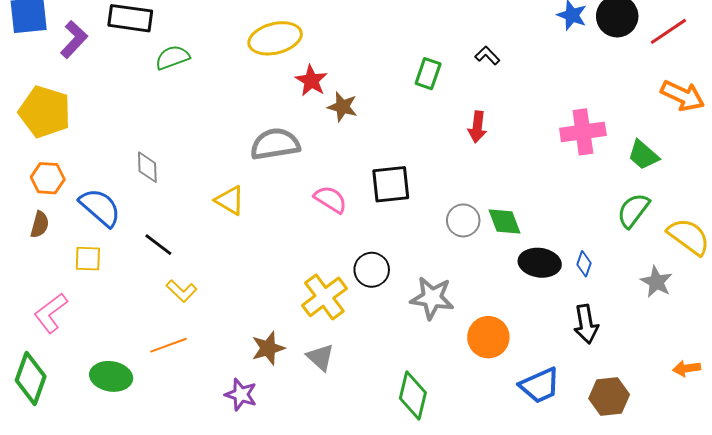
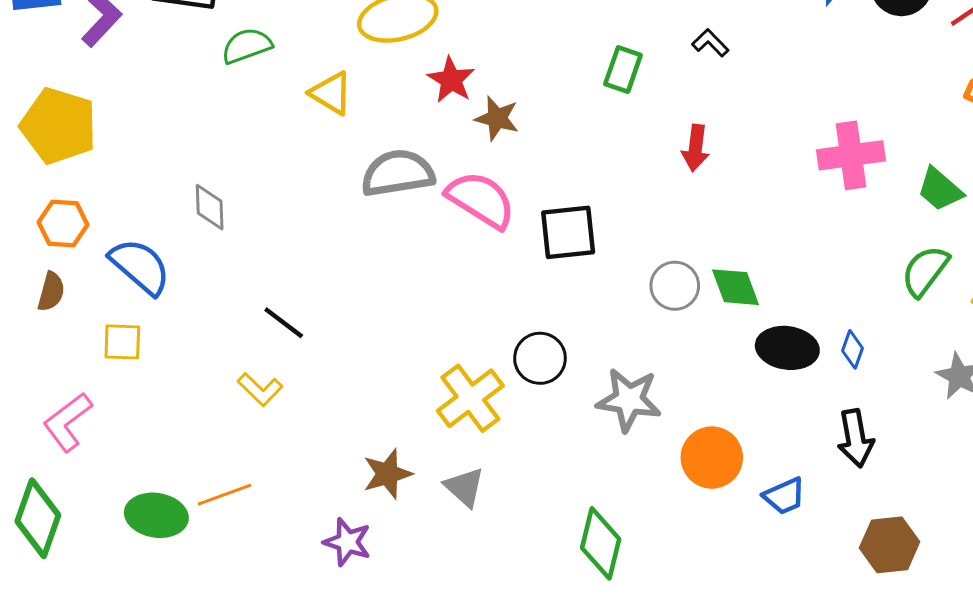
pink semicircle: (330, 199) -> (481, 200), moved, size x1.4
yellow triangle: (230, 200) -> (331, 93), moved
black line: (158, 245) -> (284, 323), moved
orange line: (168, 345) -> (224, 495), moved
blue trapezoid: (540, 385) -> (784, 496), moved, size x0.7

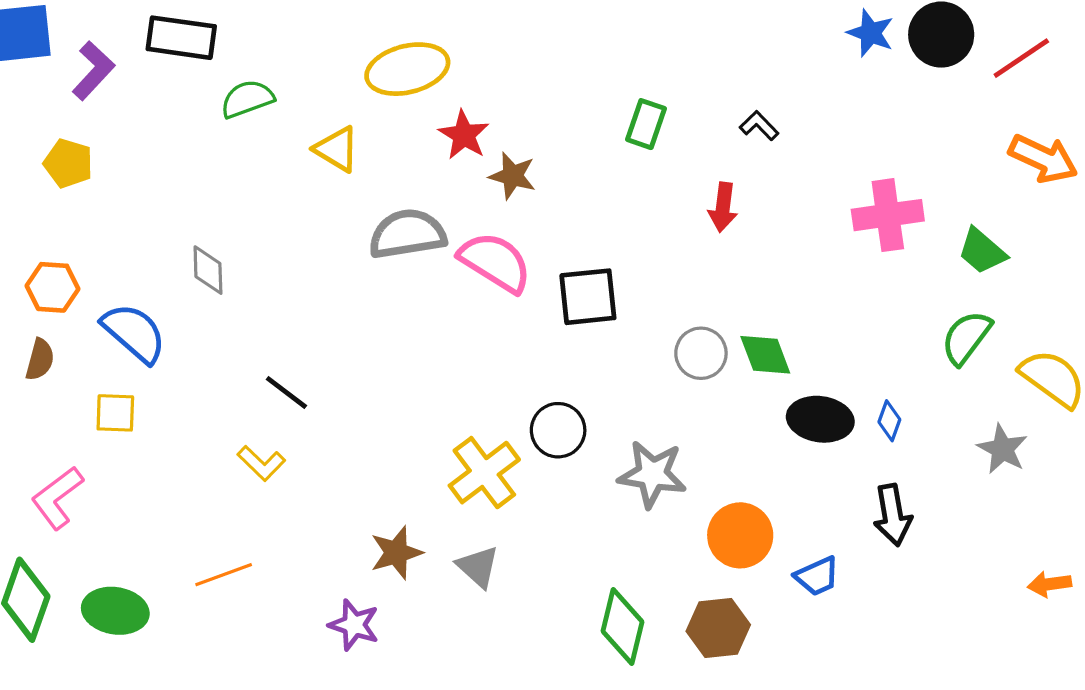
black L-shape: (710, 43) -> (759, 126), moved
yellow pentagon: (59, 126) -> (68, 163), moved, size x0.6
green ellipse: (156, 515) -> (115, 611), moved
brown hexagon: (890, 545) -> (718, 628), moved

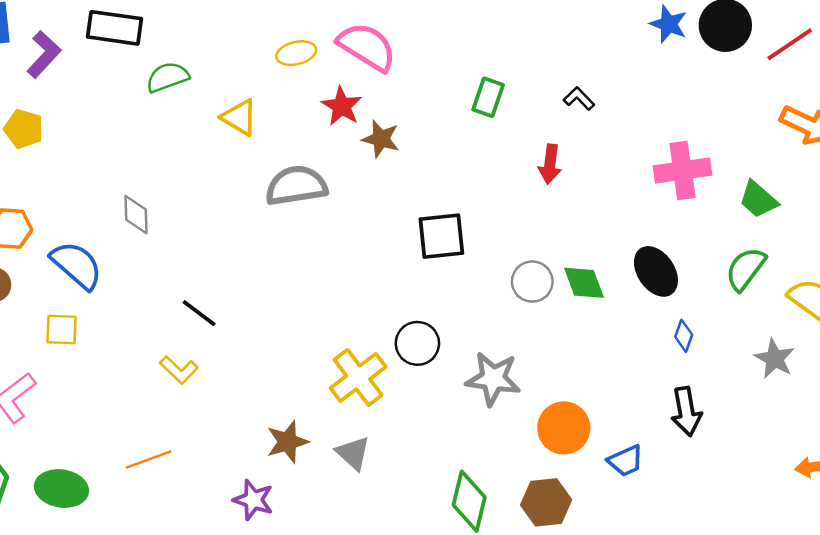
yellow ellipse: (407, 69) -> (296, 53), size x0.6
pink semicircle: (495, 262) -> (367, 47), moved
black ellipse: (820, 419) -> (656, 271), moved, turned 48

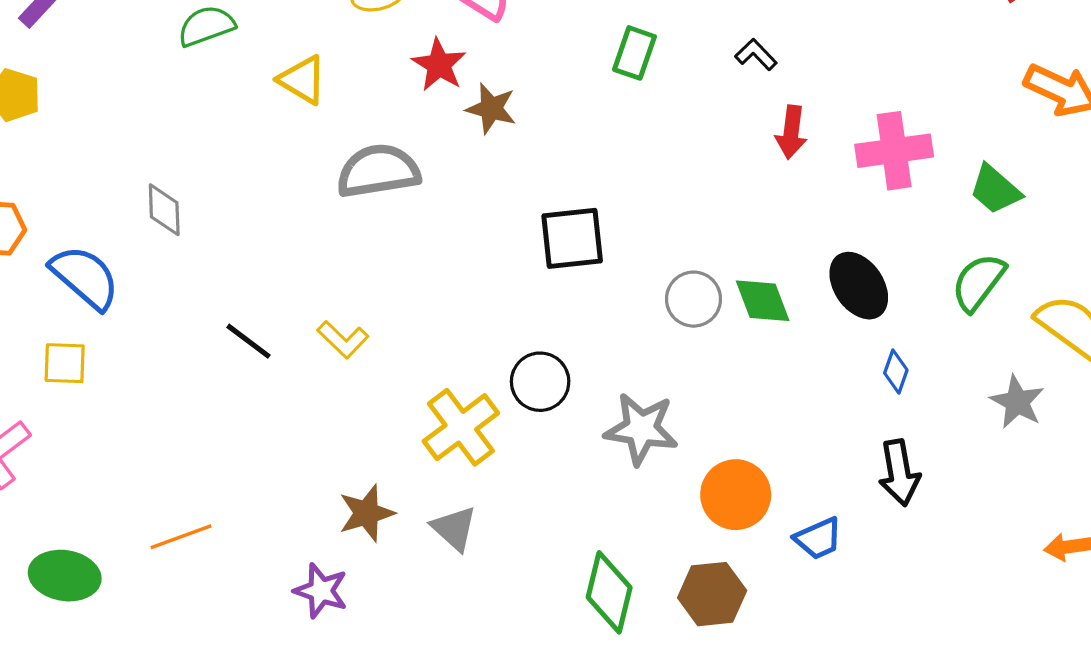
red arrow: (550, 164) -> (791, 132), moved
yellow L-shape: (179, 370) -> (343, 340), moved

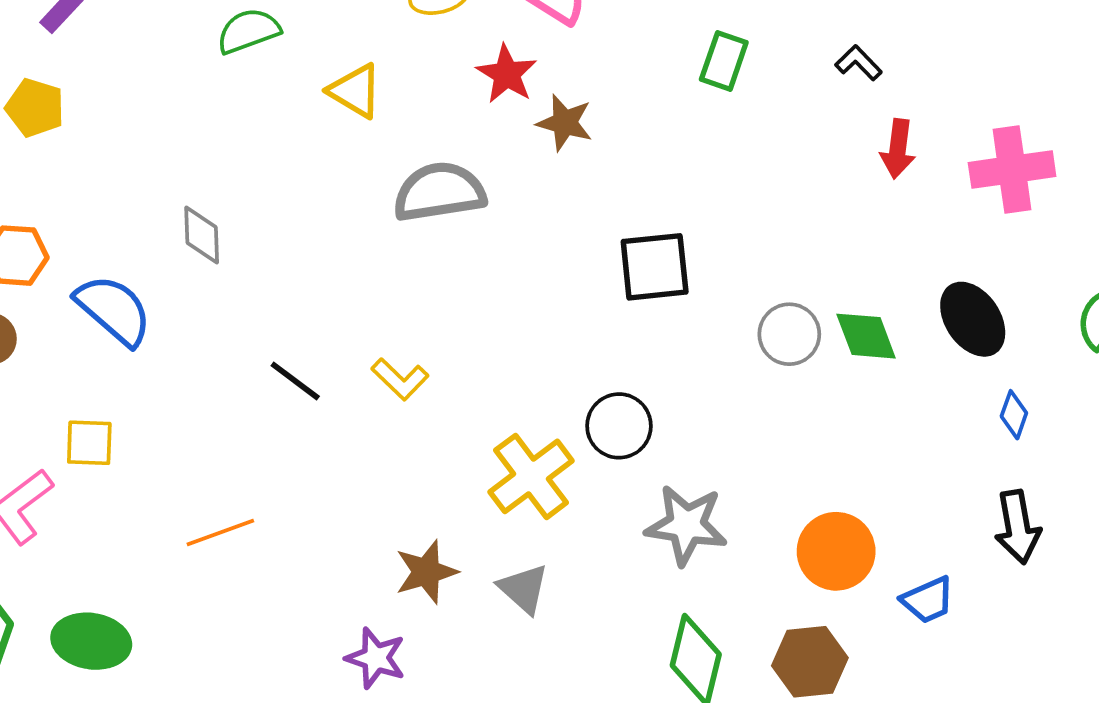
yellow square: (65, 363) -> (89, 443), moved
gray star: (641, 429) -> (686, 525), moved
orange line: (181, 537) -> (220, 533), moved

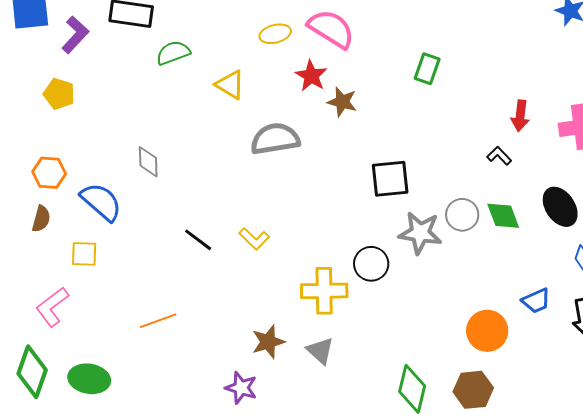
black L-shape: (859, 63) -> (499, 156), moved
yellow square: (89, 443) -> (84, 254), moved
yellow cross: (531, 476) -> (324, 291), turned 36
gray star: (686, 525) -> (420, 233), moved
blue trapezoid: (928, 600) -> (536, 301), moved

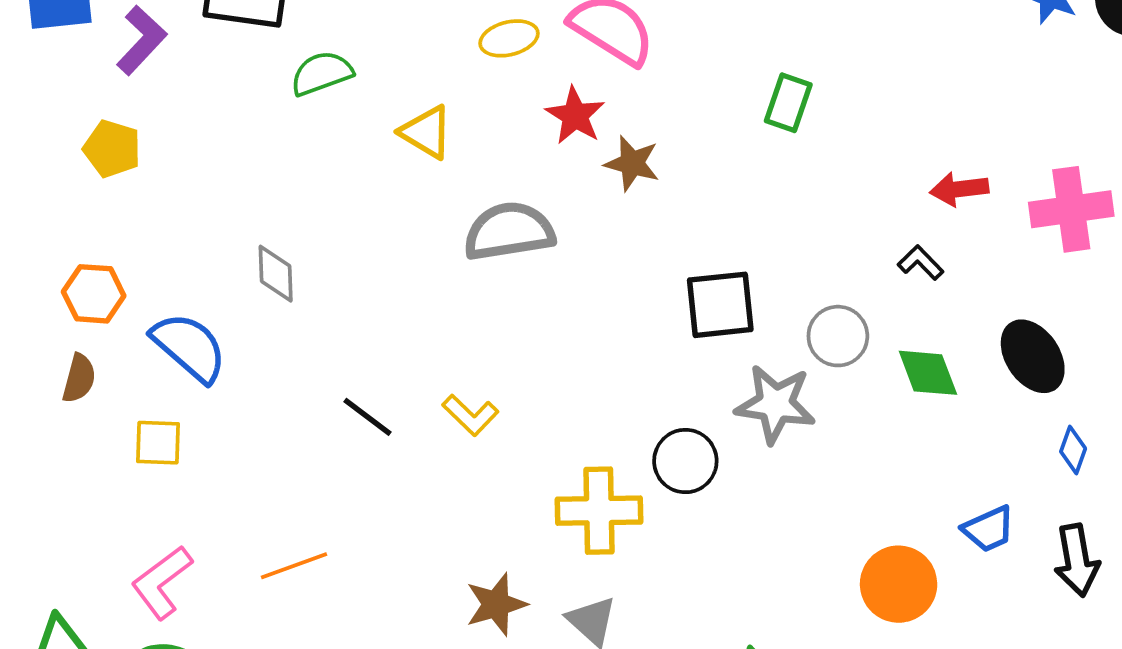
red arrow: (520, 116) -> (959, 189), turned 76
gray circle: (462, 215) -> (838, 336), moved
pink L-shape: (52, 307) -> (162, 582), moved

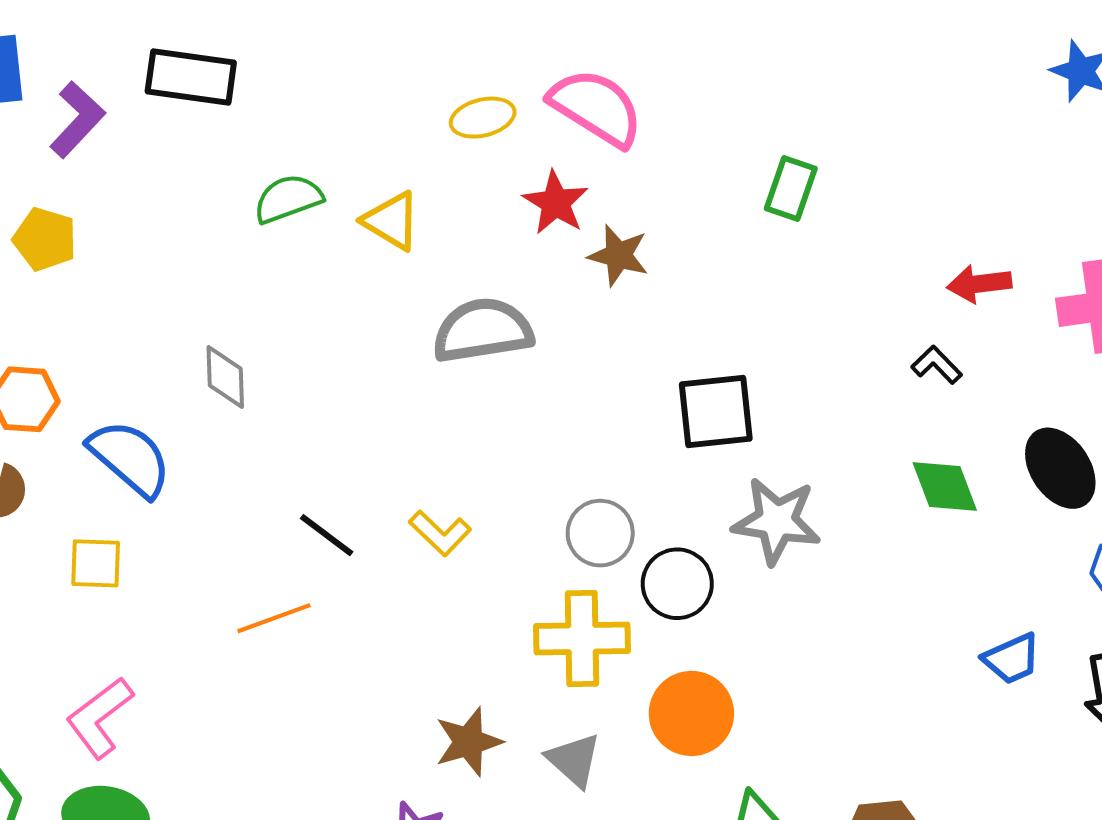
green semicircle: (322, 73) -> (288, 199), moved
gray circle: (838, 336) -> (600, 533), moved
orange line: (294, 566) -> (274, 618), moved
orange circle: (899, 584) -> (691, 713), moved

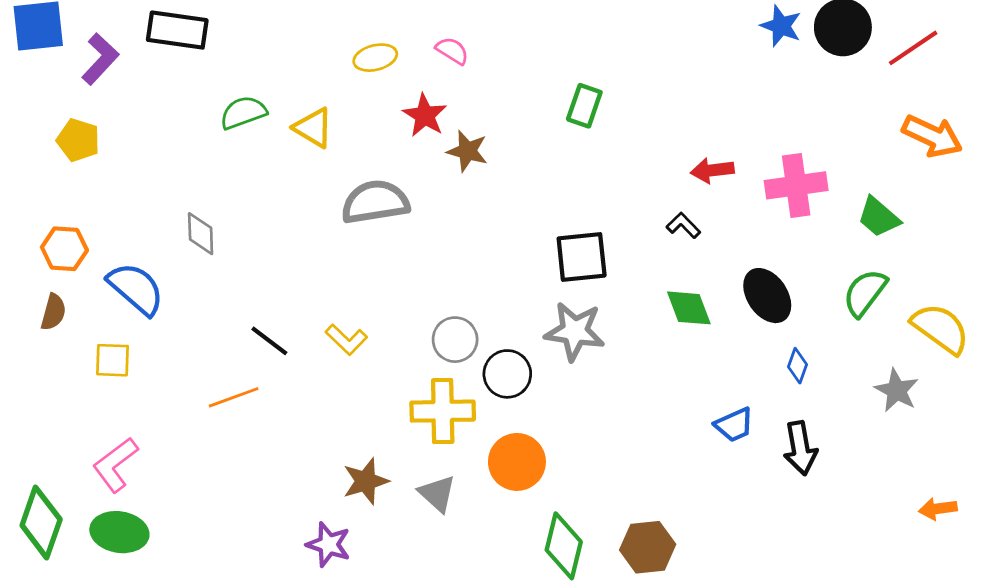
pink semicircle: (596, 107) -> (452, 51), size x0.5
black square: (716, 411) -> (582, 257), moved

